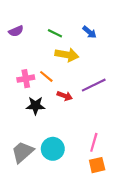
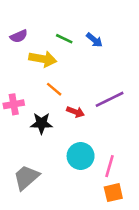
blue arrow: (89, 32) -> (94, 40), moved
yellow arrow: (67, 55) -> (43, 59), moved
pink cross: (26, 79) -> (14, 104), moved
cyan circle: (53, 149) -> (81, 156), moved

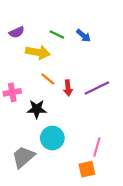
red arrow: (76, 112) -> (68, 88), moved, turned 64
cyan circle: (81, 156) -> (52, 138), moved
orange square: (113, 193) -> (87, 169), moved

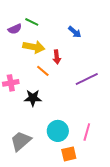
green line: (57, 34) -> (32, 22), moved
red arrow: (68, 88) -> (57, 57), moved
cyan circle: (52, 138) -> (58, 131), moved
orange square: (87, 169) -> (69, 154), moved

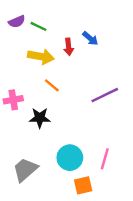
purple semicircle: (15, 29) -> (17, 22), moved
red arrow: (57, 57) -> (69, 47), moved

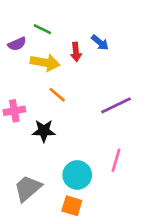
purple semicircle: (17, 22) -> (17, 44), moved
pink line: (105, 159) -> (116, 160), moved
orange square: (83, 185) -> (72, 206), moved, turned 30

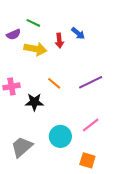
orange line: (57, 95) -> (54, 83), moved
pink line: (116, 160) -> (91, 125), turned 36
orange square: (72, 206) -> (87, 160), moved

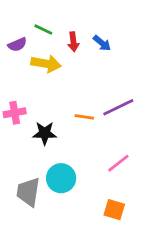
red arrow: (59, 41) -> (73, 42), moved
orange line: (54, 83) -> (84, 117), moved, turned -32
cyan circle: (60, 136) -> (61, 178), moved
gray trapezoid: (22, 147) -> (28, 192), turned -40

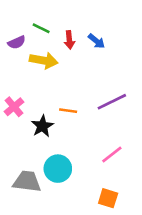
pink cross: (15, 113) -> (14, 107), turned -30
orange line: (84, 117) -> (68, 111), moved
black star: (45, 133) -> (42, 126), turned -30
gray trapezoid: (28, 192) -> (27, 181), turned 88

